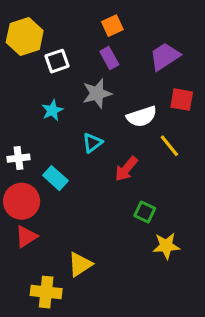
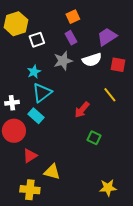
white semicircle: (142, 117) -> (92, 60), moved
cyan triangle: (92, 143) -> (42, 93), moved, size x1.5
red triangle: (26, 237) -> (30, 156), moved
yellow star: (166, 246) -> (108, 188), moved
yellow triangle: (80, 264) -> (52, 172), turned 48

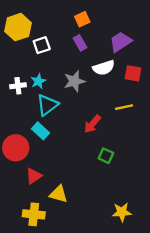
gray star: (63, 61) -> (74, 81), moved
yellow line: (110, 95) -> (124, 107), turned -63
white cross: (12, 103) -> (18, 86), moved

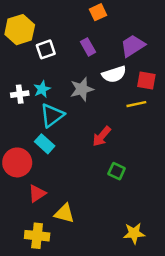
orange square: (82, 19) -> (98, 12), moved
yellow line: (124, 107) -> (136, 104), moved

